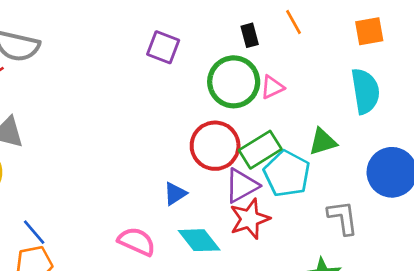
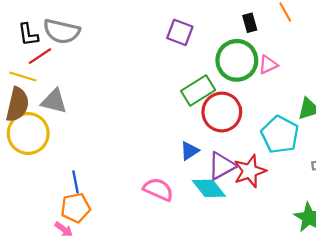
green rectangle: (260, 150) -> (198, 90), moved
purple triangle: (242, 186) -> (222, 166), moved
blue line: (34, 232) -> (76, 182), turned 30

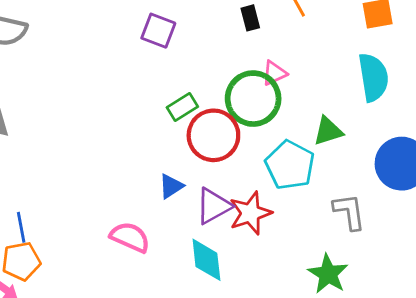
green circle: (237, 60) -> (253, 99), moved
green rectangle: (198, 90) -> (182, 107), size x0.7
cyan diamond: (209, 188) -> (206, 260), moved, turned 32

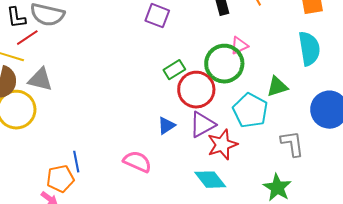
purple triangle: (213, 206) -> (202, 125), moved
blue line: (21, 227) -> (76, 162), moved
cyan diamond: (206, 260) -> (210, 180), moved, turned -32

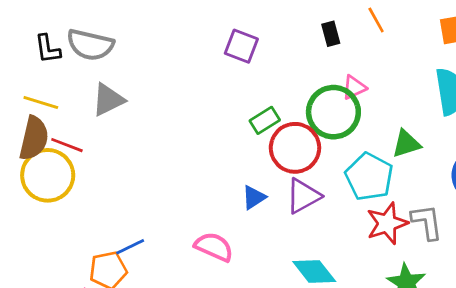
red line: (27, 38) -> (67, 145), moved, turned 55
gray triangle: (40, 80) -> (108, 100), moved, turned -40
red star: (222, 145) -> (387, 223), moved
blue line: (76, 162) -> (130, 247), turned 75

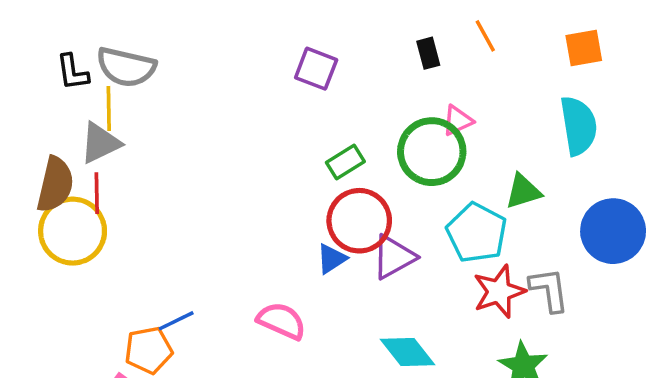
gray triangle: (108, 100) -> (100, 143), moved
yellow line: (41, 103) -> (109, 108), moved, turned 72
red line: (67, 145) -> (97, 193), turned 68
red circle: (295, 148) -> (359, 221), moved

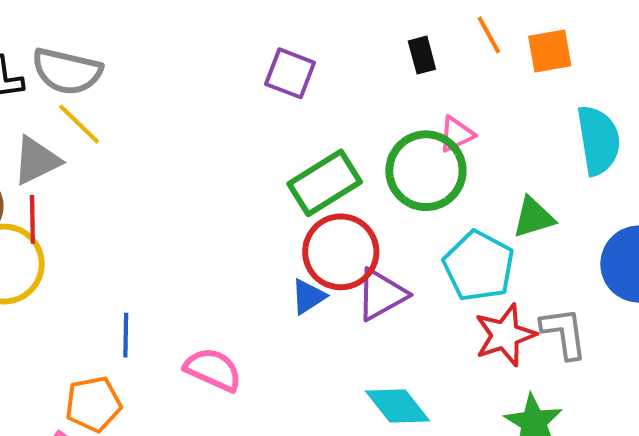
orange square: (584, 48) -> (550, 51), moved
yellow line: (109, 108) -> (79, 124), moved, turned -45
green rectangle: (345, 162) -> (325, 183), size x1.6
blue line: (176, 321) -> (126, 335), moved, turned -63
pink semicircle: (281, 321) -> (213, 370), moved

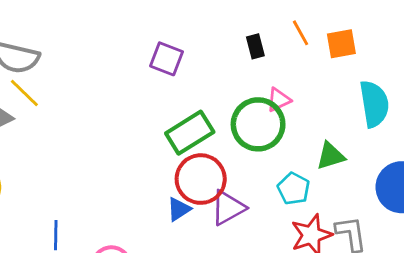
cyan pentagon: (479, 266) -> (294, 189), size x0.7

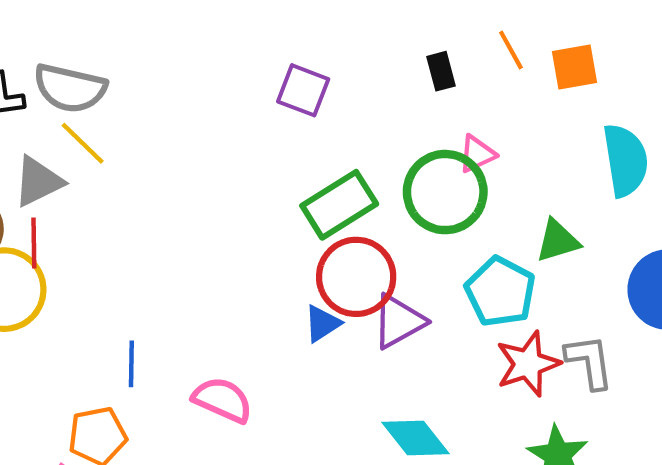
cyan pentagon: (294, 189) -> (500, 292), size x1.4

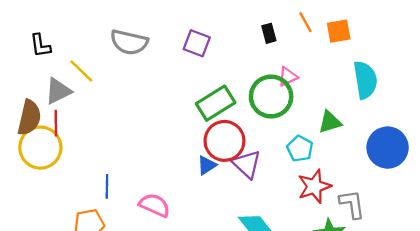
gray semicircle: (70, 88) -> (129, 42), moved
cyan pentagon: (500, 292) -> (300, 149), size x0.7
purple triangle: (399, 321) -> (247, 164), turned -48
gray L-shape: (589, 362) -> (352, 204), moved

